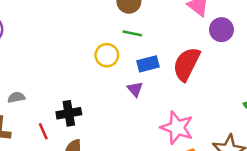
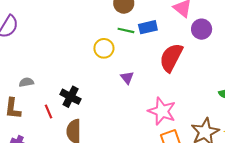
blue rectangle: (148, 64) -> (148, 27), moved
black cross: (69, 113) -> (71, 97), turned 36

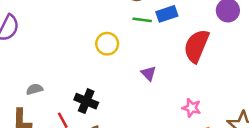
yellow circle: (104, 48) -> (107, 44), moved
pink star: (162, 111) -> (192, 108), size x0.6

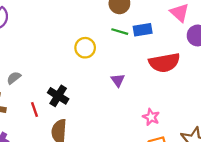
red semicircle: (196, 46) -> (164, 63), turned -132
gray semicircle: (35, 89) -> (14, 78), turned -32

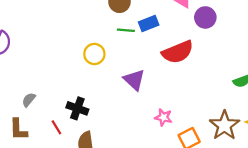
purple triangle: (118, 80) -> (134, 80), size x1.5
pink star: (151, 117) -> (163, 117), moved

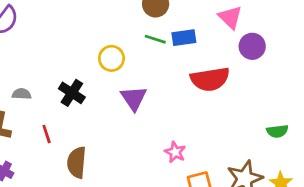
purple triangle: (134, 80) -> (134, 98), moved
gray semicircle: (29, 100) -> (22, 94), turned 40
black cross: (77, 108) -> (72, 93), moved

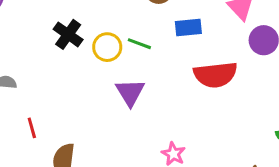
green line: (155, 39) -> (139, 44), moved
black cross: (72, 93) -> (68, 34), moved

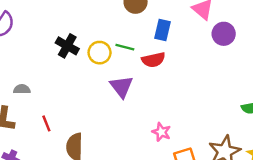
blue rectangle: (188, 27) -> (162, 30), turned -65
red semicircle: (215, 75) -> (153, 60), moved, size x0.7

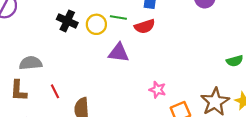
purple triangle: (122, 87) -> (119, 53), turned -40
gray semicircle: (22, 89) -> (31, 63), size x1.5

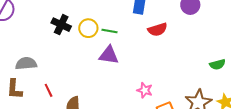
green line: (118, 17) -> (110, 31), moved
red semicircle: (145, 26) -> (158, 30), moved

